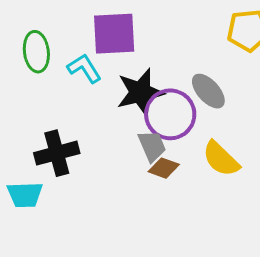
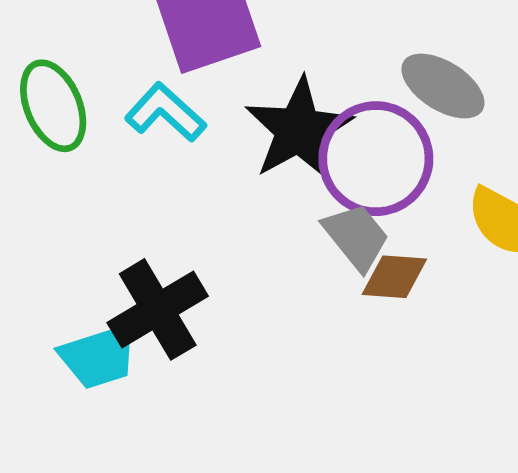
cyan trapezoid: (25, 195) -> (99, 357), moved

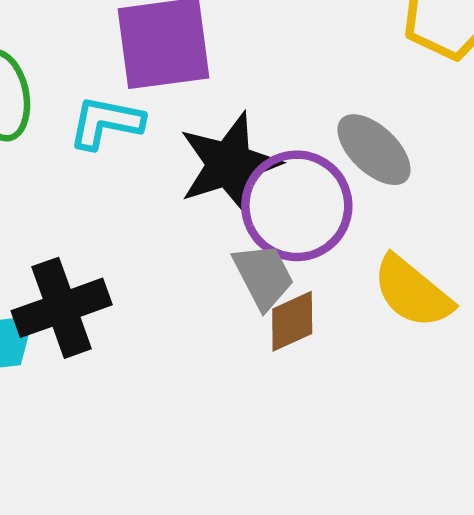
cyan L-shape: (165, 112) -> (106, 123), turned -42
brown diamond: (394, 277) -> (292, 321), turned -40

